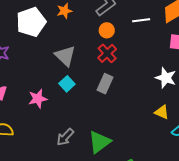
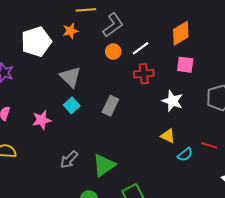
white line: (141, 20) -> (141, 48), moved, turned -30
red cross: (107, 53) -> (144, 74), moved, turned 36

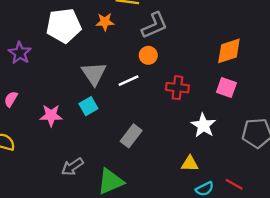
white line: (141, 48) -> (128, 81), moved
gray rectangle: (110, 106) -> (131, 136), moved
yellow triangle: (168, 136) -> (190, 164), turned -35

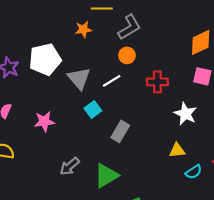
white pentagon: (64, 26) -> (45, 59), moved
cyan square: (88, 106) -> (93, 110), moved

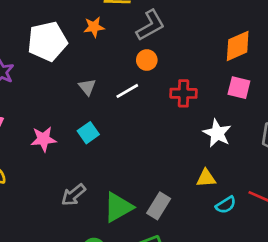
white pentagon: (45, 59) -> (47, 41), moved
gray triangle: (79, 78) -> (87, 87), size x0.6
cyan square: (93, 110) -> (88, 133), moved
gray rectangle: (120, 131) -> (159, 206), moved

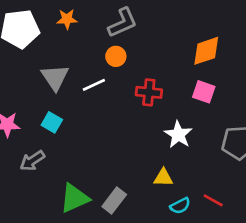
gray triangle: (87, 87) -> (55, 77), size x1.6
cyan square: (88, 133) -> (52, 122), turned -30
gray arrow: (73, 195) -> (32, 161), moved

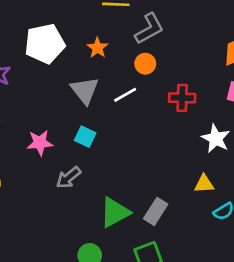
orange star: (67, 19) -> (97, 48), moved, turned -30

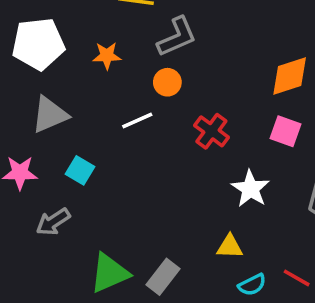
orange star: (97, 48) -> (107, 56), turned 30
gray triangle: (85, 90) -> (50, 115), moved, turned 40
red cross: (182, 98) -> (211, 131), turned 30

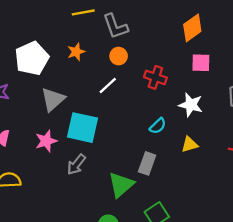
gray L-shape: (177, 37) -> (115, 26), turned 112
cyan square: (80, 170) -> (83, 128), size x1.8
gray rectangle: (163, 277) -> (147, 163), moved
cyan semicircle: (252, 285) -> (158, 126), moved

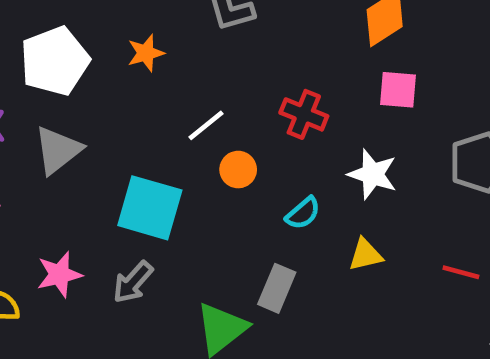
orange circle: (119, 56) -> (238, 170), moved
gray triangle: (53, 99) -> (58, 150), moved
pink star: (46, 141) -> (59, 274), moved

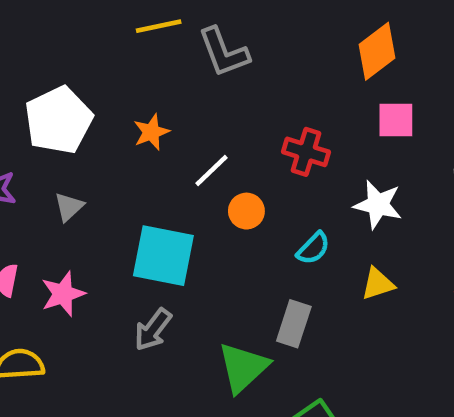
orange star: (146, 53) -> (151, 132), moved
gray triangle: (58, 150) -> (69, 207), size x0.6
pink star: (59, 274) -> (63, 294), moved

